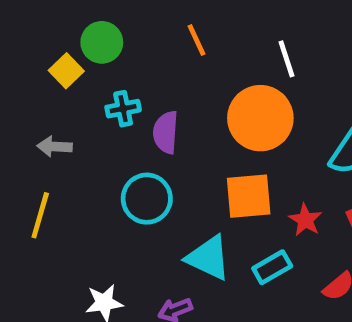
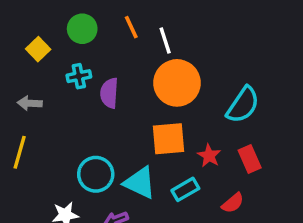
green circle: (102, 42) -> (82, 29), moved
white line: (286, 59) -> (165, 41), moved
cyan circle: (147, 199) -> (96, 174), moved

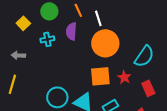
purple semicircle: (109, 93) -> (71, 31), moved
red star: (209, 156) -> (124, 77), moved

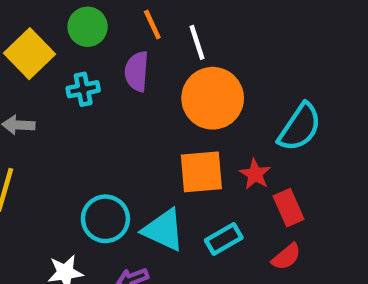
yellow square: (23, 23) -> (30, 54), size x1.5
red rectangle: (148, 88) -> (289, 208), moved

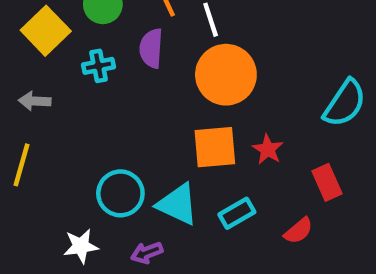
cyan semicircle: (300, 127) -> (345, 103), moved
red rectangle: (289, 208) -> (327, 182), moved

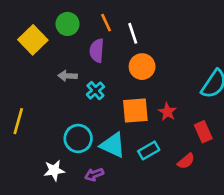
cyan cross: (98, 66) -> (95, 91), moved, turned -30
orange circle: (226, 75) -> (142, 67), size x0.7
gray arrow: (35, 101) -> (67, 76), moved

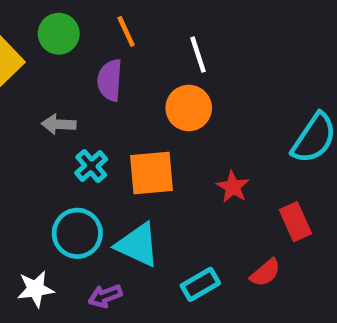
white line: (133, 33) -> (198, 55), moved
cyan cross: (95, 91) -> (91, 166), moved
orange square: (135, 111) -> (152, 173), moved
cyan rectangle: (149, 150) -> (200, 284), moved

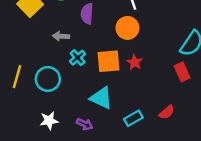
red star: (233, 187) -> (135, 62), moved
red rectangle: (295, 222) -> (182, 72), moved
cyan circle: (77, 233) -> (48, 79), moved
purple arrow: (105, 296) -> (85, 124), turned -133

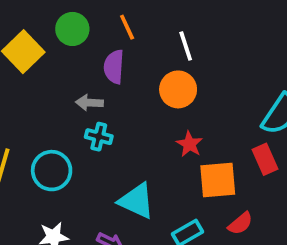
gray arrow: (61, 36) -> (89, 103), moved
cyan cross: (78, 58) -> (99, 137), turned -35
orange square: (108, 61) -> (218, 180), moved

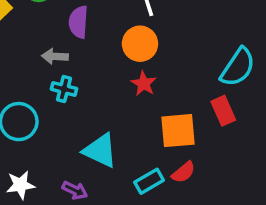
red star: (189, 144) -> (144, 84), moved
red semicircle: (240, 223) -> (183, 172), moved

